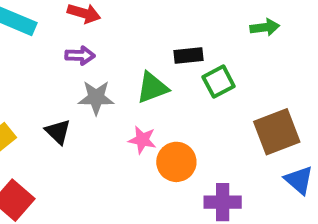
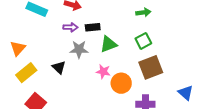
green arrow: (265, 27) -> (143, 12), moved
black rectangle: (188, 55) -> (93, 27), moved
brown square: (277, 132) -> (151, 67), moved

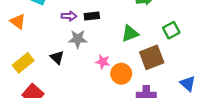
green square: (143, 41) -> (171, 30), moved
green triangle: (109, 44) -> (130, 33), moved
orange triangle: (18, 48) -> (18, 21), moved, turned -35

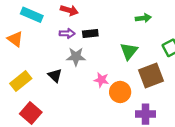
green triangle: (130, 33) -> (129, 51), turned -30

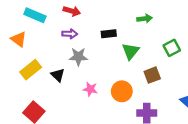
black rectangle: (90, 33) -> (109, 34), moved
brown square: (151, 75) -> (152, 75), size x0.7
pink star: (101, 80) -> (90, 89), moved
yellow rectangle: (21, 81) -> (31, 70), moved

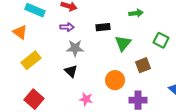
green square: (172, 48) -> (161, 40), turned -35
black triangle: (58, 75) -> (71, 71), moved
pink star: (90, 89) -> (86, 99), moved

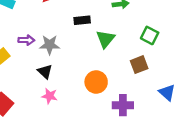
purple arrow: (67, 27) -> (26, 40), moved
brown square: (143, 65) -> (139, 65), moved
pink star: (86, 99) -> (50, 96), moved

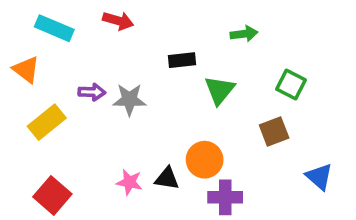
black triangle: (45, 72) -> (167, 178), moved, turned -35
purple cross: (123, 105) -> (225, 197), moved

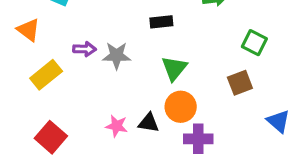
green triangle: (220, 90) -> (174, 68), moved

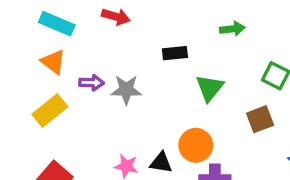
orange triangle: (28, 30) -> (53, 62), moved
green triangle: (174, 68) -> (210, 88), moved

